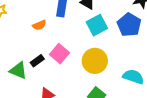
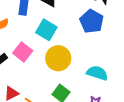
cyan square: (97, 25) -> (46, 30), moved, turned -30

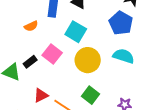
cyan semicircle: (97, 73) -> (123, 56), moved

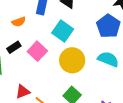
black rectangle: (30, 62) -> (14, 47), moved

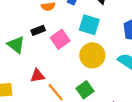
cyan square: (63, 31) -> (89, 25), turned -30

